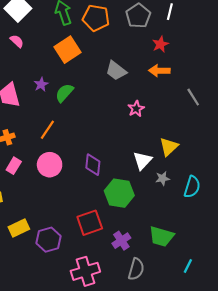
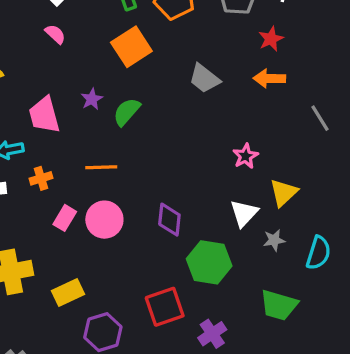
pink star: (136, 109) -> (246, 156), moved
orange line: (47, 130) -> (101, 167), turned 54
pink rectangle: (14, 166) -> (65, 218), moved
yellow rectangle: (19, 228) -> (68, 292), moved
green trapezoid: (161, 236) -> (279, 305), moved

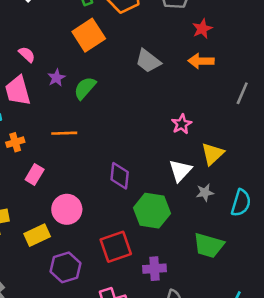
pink semicircle: (55, 34) -> (27, 55), moved
gray line: (320, 118) -> (242, 93), turned 55
pink circle: (104, 220) -> (67, 209), moved
purple cross: (212, 334) -> (155, 269), turned 30

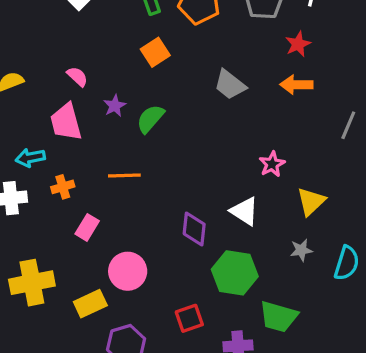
orange square: (89, 35) -> (155, 52), size x0.7
white triangle: (180, 171) -> (244, 211), moved, turned -40
green trapezoid: (209, 245) -> (279, 317), moved
red square: (116, 247) -> (189, 318), size x0.7

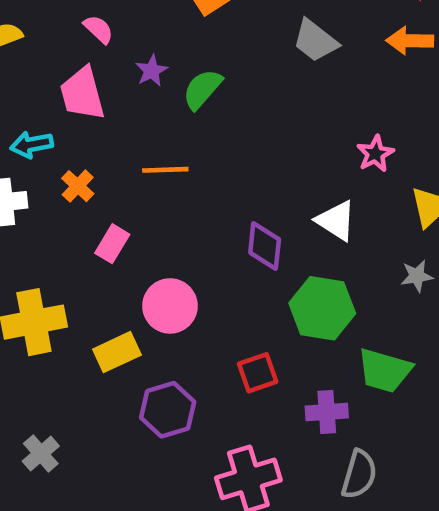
orange cross: (63, 187) -> (78, 186), turned -30

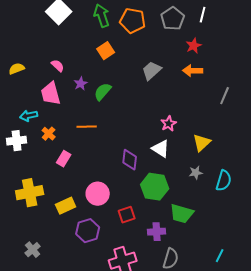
gray trapezoid: (315, 41) -> (152, 71), turned 100
pink star: (375, 154) -> (169, 124), moved
pink circle: (170, 306) -> (98, 194), moved

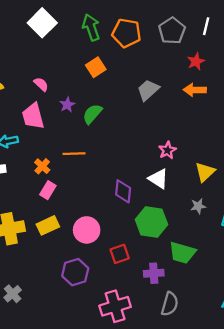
orange cross: (49, 134) -> (42, 166), moved
yellow rectangle: (66, 206) -> (48, 225), moved

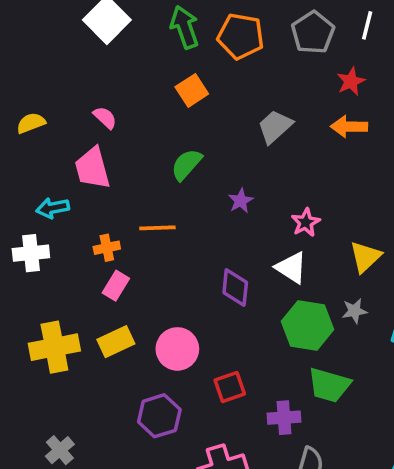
purple star: (67, 105) -> (241, 201), moved
orange cross: (42, 166) -> (107, 248), turned 35
green hexagon: (151, 222) -> (307, 325), moved

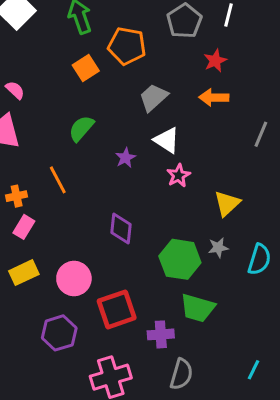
orange pentagon: (241, 36) -> (127, 46), moved
orange line: (157, 228) -> (58, 180), turned 64
white triangle: (291, 268) -> (167, 140), moved
red square: (230, 387) -> (117, 309), size x1.5

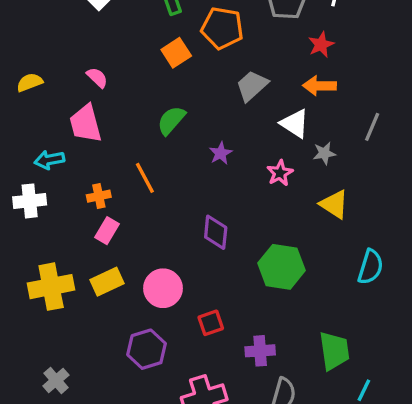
white triangle: (167, 140) -> (295, 124), moved
yellow triangle: (227, 203) -> (334, 204), turned -44
gray star: (218, 248) -> (324, 153), moved
green trapezoid: (198, 308) -> (334, 351), moved, turned -114
red square: (117, 309) -> (211, 323), size x0.6

